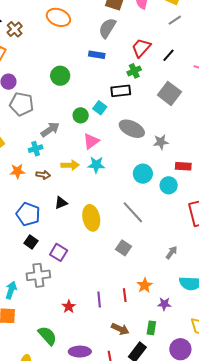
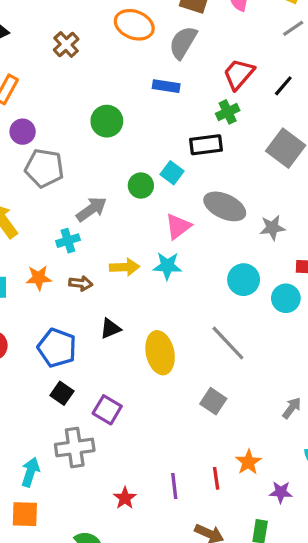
orange ellipse: (58, 17) -> (134, 25), moved
brown cross: (15, 29) -> (66, 44), moved
pink triangle: (91, 141) -> (178, 226), moved

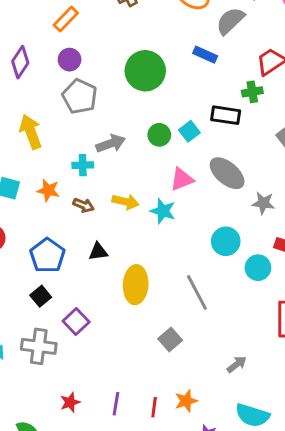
green circle: (107, 121) -> (145, 71), size x1.4

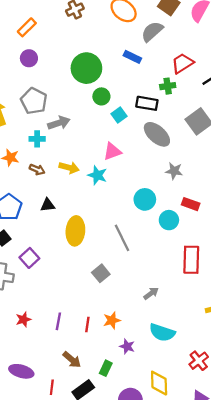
gray pentagon: (80, 96) -> (34, 101), moved
green circle: (159, 135) -> (101, 96), moved
gray ellipse: (227, 173) -> (157, 134), moved

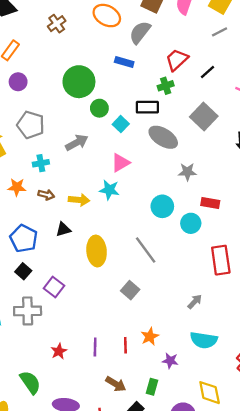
gray arrow: (59, 123) -> (77, 143), moved
yellow arrow: (69, 168) -> (79, 200), moved
gray arrow: (151, 293) -> (195, 302), moved

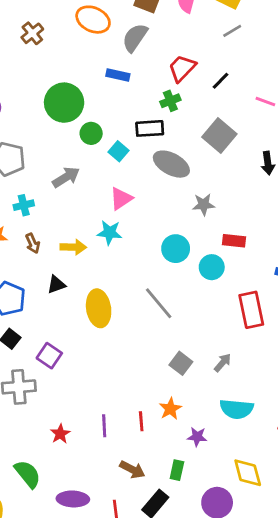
brown arrow: (46, 195) -> (33, 243), turned 56
gray square: (130, 290) -> (181, 363), moved

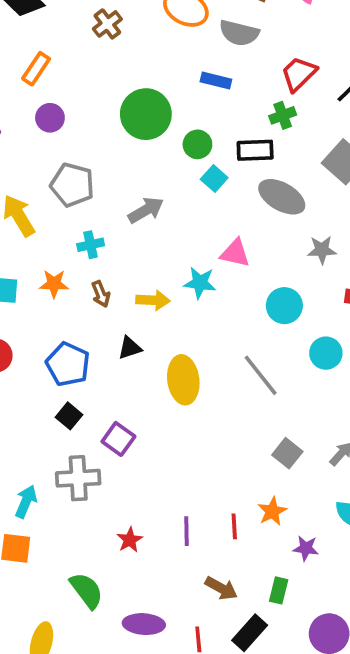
gray semicircle: (135, 38) -> (239, 33), turned -112
green circle: (91, 133) -> (197, 144), moved
pink triangle: (121, 198) -> (235, 253), moved, turned 45
cyan circle: (212, 267) -> (326, 353), moved

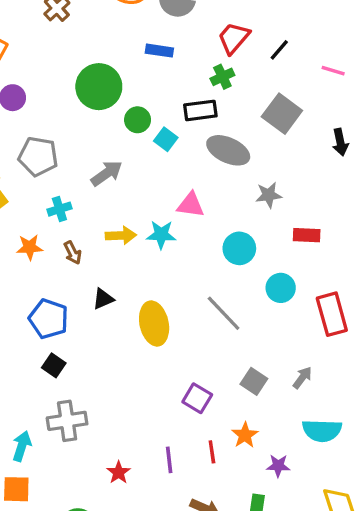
green circle: (197, 144) -> (138, 120), moved
yellow arrow: (153, 300) -> (121, 235), moved
purple square: (118, 439) -> (197, 398), moved

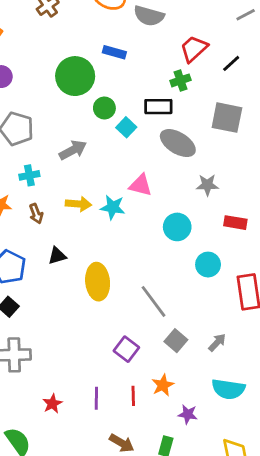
blue rectangle: (159, 51) -> (114, 52), moved
gray square: (282, 114) -> (227, 118), turned -32
gray line: (224, 313) -> (154, 301), moved

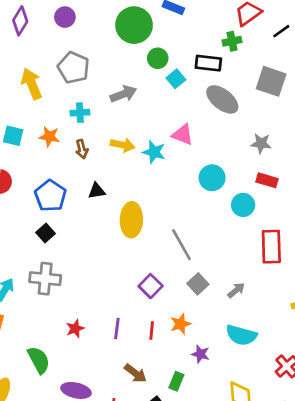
gray star: (207, 185) -> (261, 143), moved
cyan circle: (208, 265) -> (243, 205), moved

